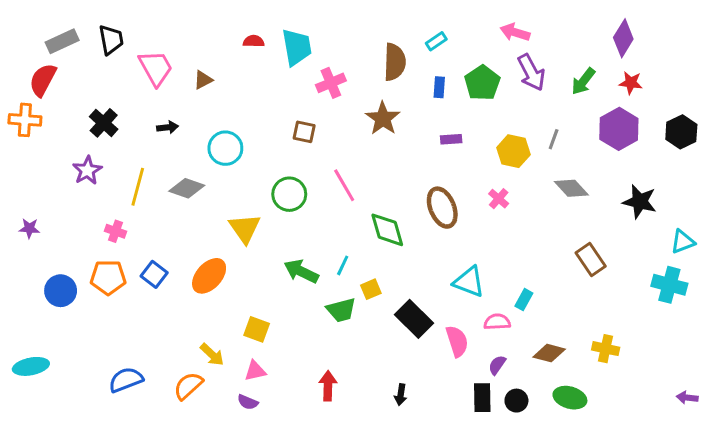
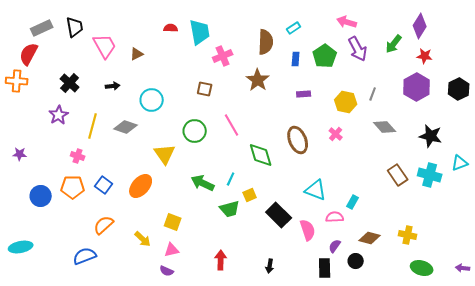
green arrow: (583, 81) -> (394, 44), moved
cyan cross: (669, 285) -> (430, 175), moved
orange semicircle: (188, 386) -> (104, 225), moved
green ellipse: (570, 398) -> (422, 268), moved
black circle: (516, 401) -> (356, 261), moved

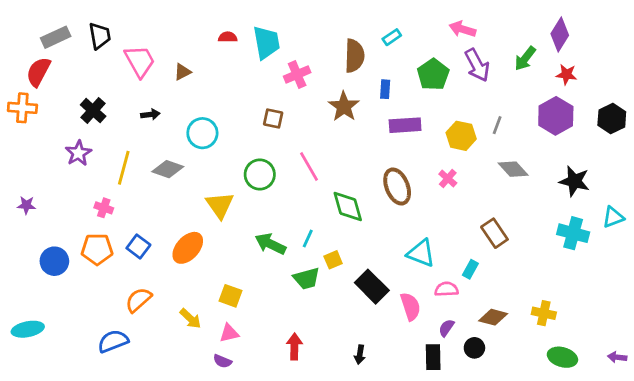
blue rectangle: (296, 59) -> (385, 89), moved
purple rectangle: (304, 94) -> (405, 125), size x1.6
brown rectangle: (398, 175) -> (494, 233), moved

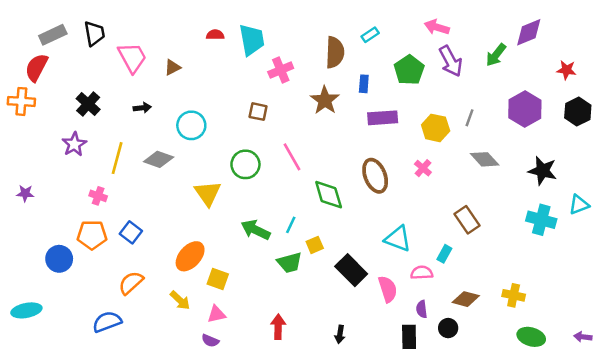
purple diamond: (560, 34) -> (529, 32), turned 36
red star: (566, 74) -> (566, 70), moved
orange ellipse: (188, 248) -> (190, 256), moved
blue circle: (54, 261) -> (59, 259), moved
purple semicircle: (446, 328) -> (422, 309), turned -42

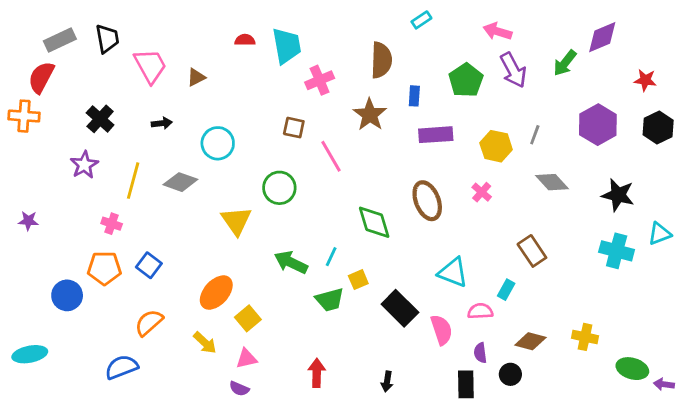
cyan rectangle: (370, 35) -> (421, 20), moved
pink line: (292, 157) -> (331, 156), moved
yellow square: (218, 279) -> (248, 318), turned 30
green ellipse: (531, 337) -> (632, 369), moved

